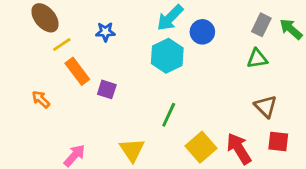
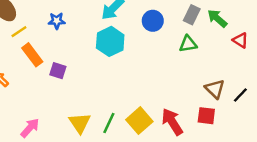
blue circle: (202, 32) -> (153, 21), moved
brown triangle: (266, 106) -> (215, 89), moved
green line: (169, 115) -> (109, 123), moved

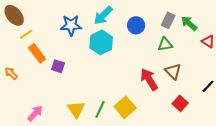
blue star: (57, 21) -> (71, 25), moved, size x1.5
brown triangle: (215, 89) -> (173, 71), moved
red square: (206, 116) -> (180, 103), turned 35
red arrow: (172, 122) -> (149, 79), moved

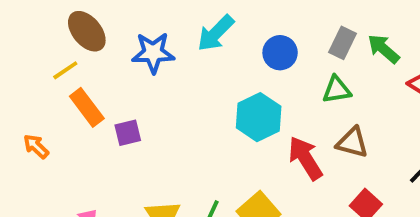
brown ellipse: (14, 15) -> (87, 31), moved
cyan hexagon: (101, 42) -> (259, 117), moved
purple square: (58, 66) -> (128, 133), turned -32
brown triangle: (173, 71) -> (352, 142), turned -30

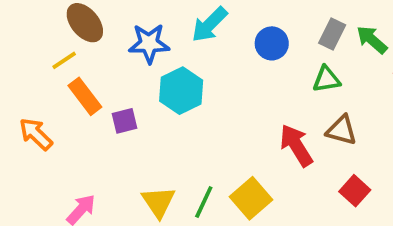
cyan hexagon: (259, 117) -> (181, 91), moved
orange arrow: (36, 146) -> (36, 134), size x1.4

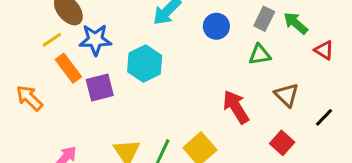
blue star: (149, 43) -> (95, 40), moved
purple square: (125, 121) -> (100, 88), size x1.4
brown triangle: (342, 130) -> (287, 95), moved, turned 30

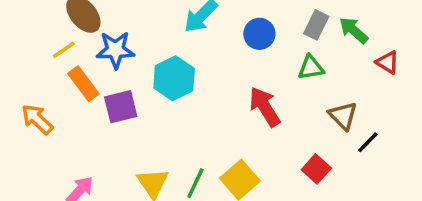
red arrow: (236, 107) -> (265, 107), moved
black line: (324, 117) -> (368, 142), moved
red square: (282, 143) -> (316, 169), moved

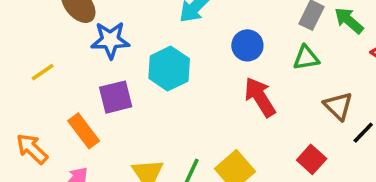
blue circle: (259, 34) -> (247, 45), moved
yellow line: (64, 50) -> (43, 72), moved
orange rectangle: (83, 84) -> (84, 131), moved
orange arrow: (37, 119) -> (32, 149), moved

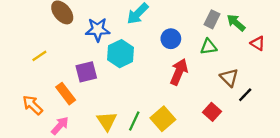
blue star: (110, 40) -> (98, 30), moved
red arrow: (260, 97) -> (179, 72), turned 55

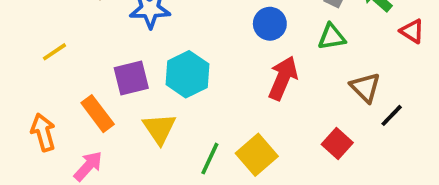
cyan hexagon: (121, 54) -> (187, 74), moved
orange arrow: (33, 105) -> (43, 132), turned 30
yellow triangle: (107, 121) -> (159, 129), moved

